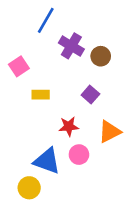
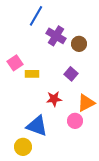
pink square: (19, 66) -> (15, 63), moved
pink circle: (79, 155) -> (75, 121), moved

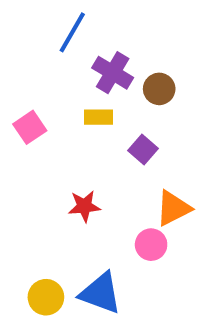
yellow rectangle: (32, 74) -> (98, 117), moved
red star: (54, 99) -> (84, 206), moved
blue triangle: (37, 126) -> (101, 293), moved

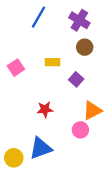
purple cross: (113, 73) -> (79, 20), moved
blue triangle: (101, 293) -> (41, 148), moved, turned -40
yellow circle: (46, 297) -> (14, 158), moved

